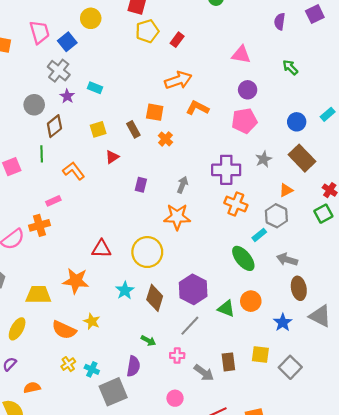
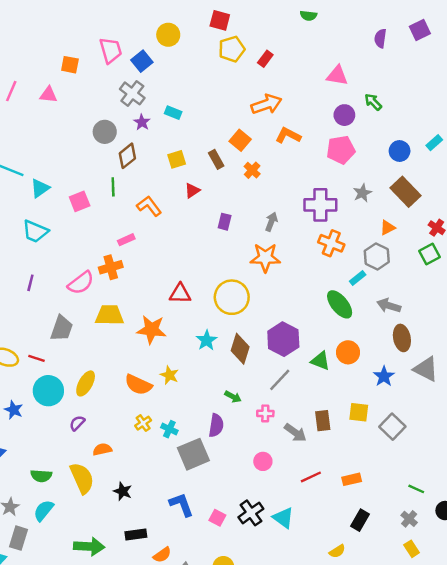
green arrow: (290, 67) -> (373, 102), moved
orange square: (155, 112) -> (240, 140), turned 30
yellow trapezoid: (38, 295) -> (110, 315), moved

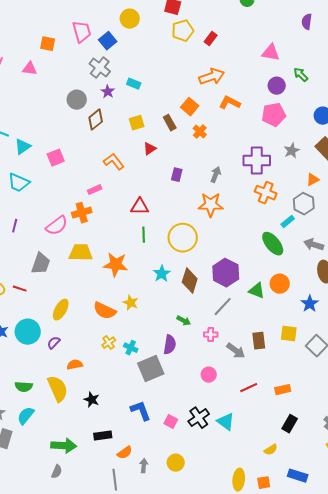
green line: (113, 187) -> (144, 235), moved
red triangle: (180, 294) -> (140, 207), moved
cyan circle: (48, 391) -> (28, 332), moved

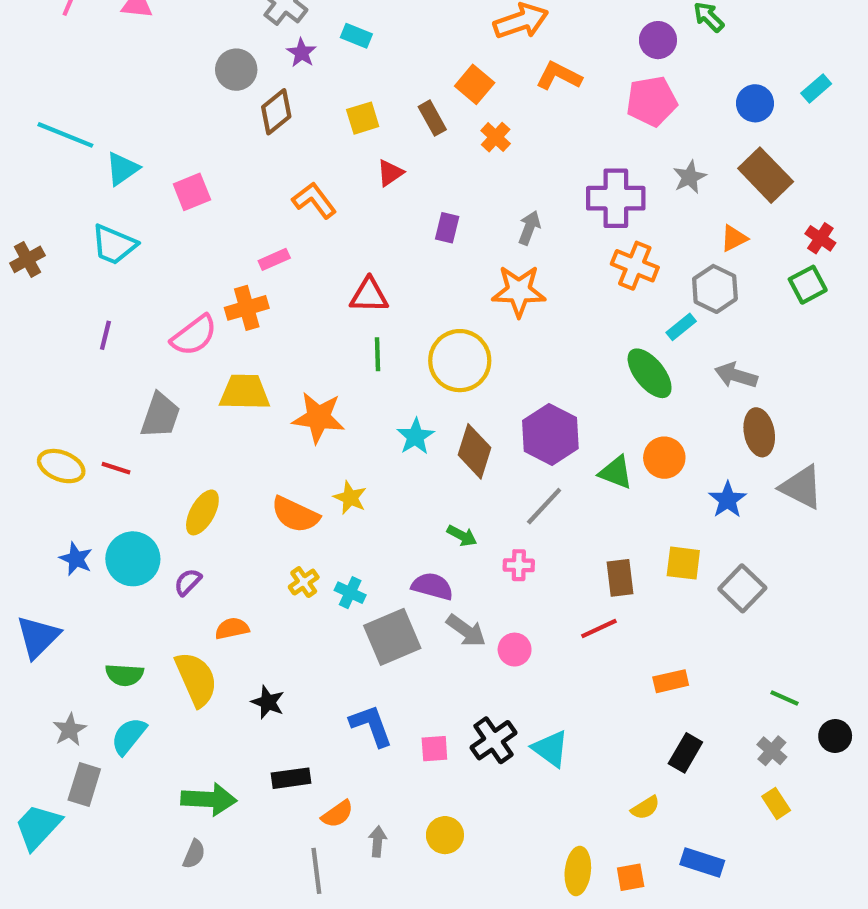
purple semicircle: (170, 345) -> (432, 586), turned -84
gray arrow: (236, 351) -> (466, 631), moved
red line: (249, 388) -> (599, 628), moved
pink square: (171, 422) -> (434, 749), turned -32

